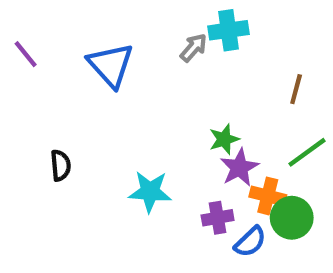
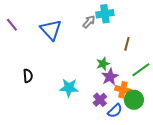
brown line: (296, 89) -> (127, 44), moved
purple cross: (218, 218) -> (100, 100), turned -32

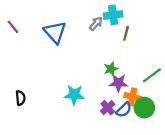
brown line: (127, 44) -> (126, 33), moved
black semicircle: (28, 76) -> (20, 98), moved
purple star: (110, 77) -> (118, 83), turned 30
blue semicircle: (115, 111) -> (124, 110), moved

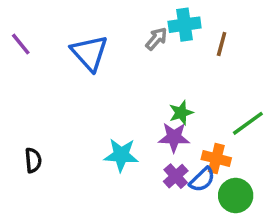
brown line: (126, 33) -> (222, 44), moved
purple star: (118, 83) -> (174, 137), moved
green circle: (144, 108) -> (236, 196), moved

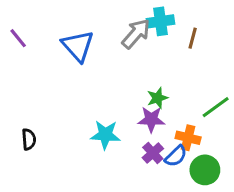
gray arrow: (156, 39) -> (136, 34), size x1.5

